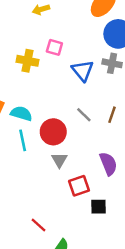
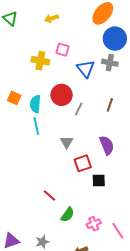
cyan semicircle: (21, 113) -> (35, 104), turned -102
gray line: (84, 115) -> (79, 109), moved, turned 72
red circle: (53, 132) -> (62, 95), moved

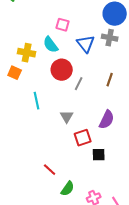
yellow cross: (40, 61) -> (27, 53), moved
cyan semicircle: (35, 104) -> (51, 45), moved, turned -42
purple semicircle: (107, 145) -> (107, 120), turned 48

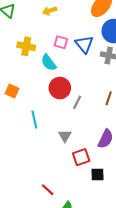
blue triangle: (86, 44) -> (84, 44), moved
yellow cross: (27, 53) -> (26, 46), moved

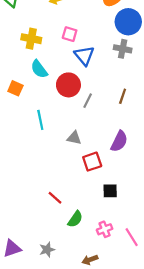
blue triangle: (84, 44) -> (84, 56), moved
cyan semicircle: (49, 63) -> (39, 69), moved
gray triangle: (65, 136) -> (74, 138), turned -48
black square: (97, 174) -> (110, 191), moved

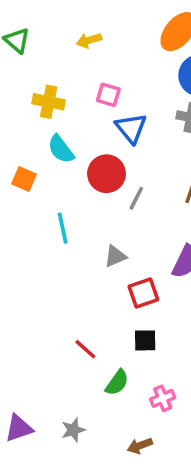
gray triangle: (74, 138) -> (115, 256), turned -35
black square: (110, 191) -> (145, 340), moved

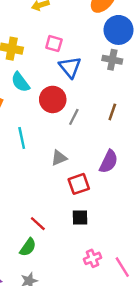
green semicircle: (117, 383) -> (28, 247), moved

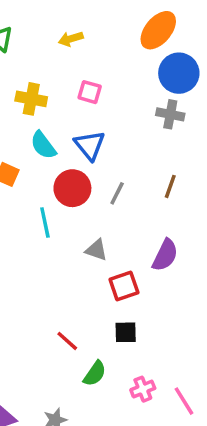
blue triangle: (70, 67) -> (90, 145), moved
red circle: (53, 99) -> (72, 188), moved
gray triangle: (59, 158) -> (96, 250), turned 42
green semicircle: (28, 247) -> (95, 374), moved

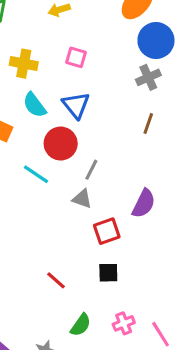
gray cross: (170, 114) -> (148, 77), turned -35
brown line: (170, 186) -> (148, 124), moved
gray line: (117, 193) -> (91, 170), moved
cyan line: (45, 222) -> (36, 174), turned -44
green semicircle: (95, 374) -> (81, 325), moved

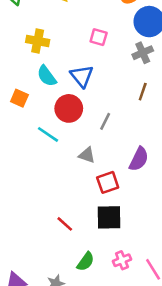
pink square: (76, 57) -> (99, 37), moved
gray line: (91, 170) -> (105, 121), moved
black square: (108, 273) -> (109, 217), size x1.5

